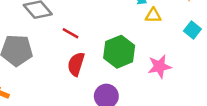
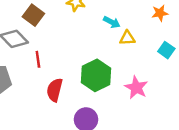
red line: (71, 33) -> (38, 59), moved, turned 56
pink star: (159, 66) -> (136, 87), turned -30

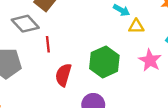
pink star: (136, 87) -> (150, 60), moved

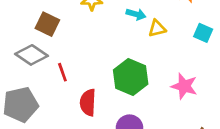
pink star: (150, 60) -> (184, 86), moved

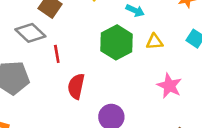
yellow triangle: (157, 28) -> (155, 42), moved
green hexagon: (131, 77) -> (116, 42), moved

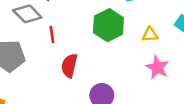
yellow triangle: (155, 42) -> (150, 34), moved

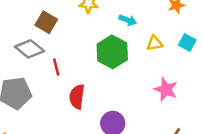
yellow triangle: (150, 34) -> (155, 43), moved

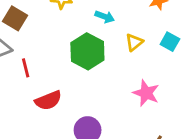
yellow triangle: (155, 43) -> (134, 42), turned -30
red semicircle: (77, 97) -> (48, 100), turned -120

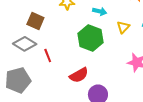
red semicircle: (48, 100) -> (79, 75), moved

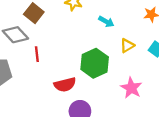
green hexagon: (91, 38) -> (95, 63), moved

